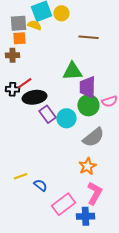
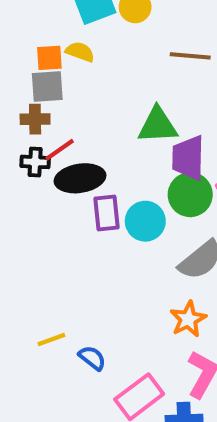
gray square: (18, 23) -> (47, 86), moved
yellow semicircle: (34, 25) -> (80, 52), moved
brown cross: (12, 55) -> (35, 119), moved
purple rectangle: (47, 114) -> (107, 213), turned 30

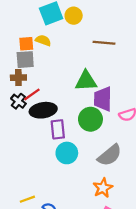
black cross: (35, 162) -> (18, 101), turned 35
green circle: (190, 195) -> (90, 119), moved
cyan circle: (145, 221) -> (67, 153), moved

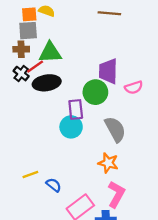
green triangle: (86, 81) -> (50, 53), moved
purple rectangle: (58, 129) -> (76, 110), moved
gray semicircle: (110, 155) -> (115, 129), turned -80
orange star: (103, 188) -> (108, 163), turned -30

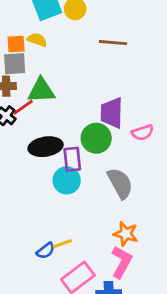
black ellipse: (47, 83) -> (46, 147), moved
orange star: (108, 163) -> (126, 234), moved
yellow line: (30, 175) -> (62, 244), moved
blue semicircle: (54, 185) -> (46, 251), turned 105

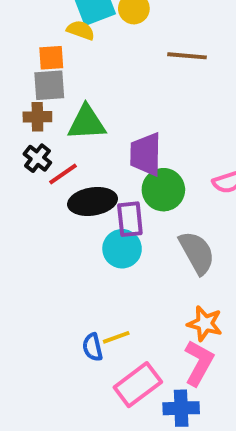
yellow semicircle: (37, 40) -> (81, 30), moved
red line: (23, 107) -> (63, 174), moved
purple trapezoid: (112, 113) -> (146, 154), moved
blue semicircle: (46, 251) -> (93, 347), turned 114

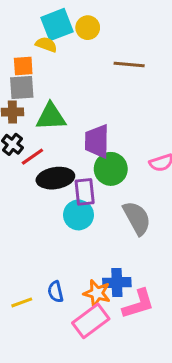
orange star: (205, 324) -> (97, 293), moved
yellow line: (116, 337) -> (22, 302), moved
pink L-shape: (199, 363) -> (138, 304), turned 44
blue cross: (181, 408) -> (117, 282), moved

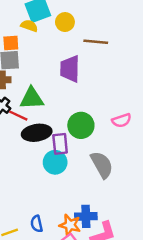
yellow circle: (88, 28) -> (65, 22), moved
green triangle: (51, 117) -> (32, 98), moved
purple trapezoid: (97, 141) -> (70, 69), moved
red line: (32, 157) -> (18, 116), turned 60

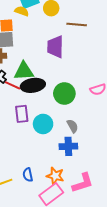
black ellipse: (37, 133) -> (33, 85), moved
purple rectangle: (60, 144) -> (22, 114), moved
gray semicircle: (102, 165) -> (73, 126), moved, size x0.6
blue cross: (86, 216) -> (68, 146), moved

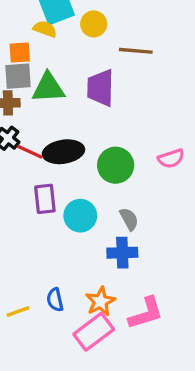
green triangle: (24, 71) -> (48, 88), moved
orange star: (55, 176) -> (100, 301), turned 30

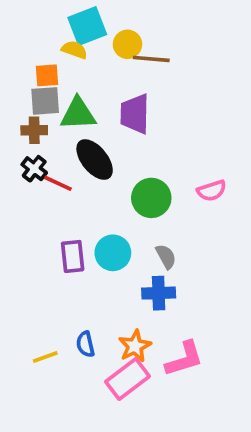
brown line: (136, 51) -> (151, 59), moved
black ellipse: (63, 152) -> (95, 160), moved, turned 60
purple rectangle: (45, 199) -> (73, 256), moved

